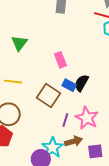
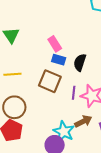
blue rectangle: (69, 85) -> (59, 60), moved
purple line: (65, 120) -> (74, 93), moved

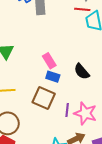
black semicircle: (80, 62) -> (82, 71), moved, turned -60

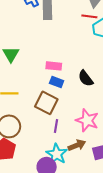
pink rectangle: (49, 61) -> (54, 66), turned -56
purple line: (67, 110) -> (56, 126), moved

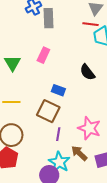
pink rectangle: (54, 66) -> (43, 55), moved, turned -70
black semicircle: (86, 78) -> (87, 72), moved
brown arrow: (77, 145) -> (79, 153), turned -114

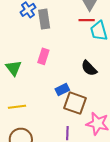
blue rectangle: (58, 90) -> (62, 89), turned -40
brown square: (48, 111) -> (75, 103), moved

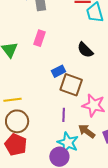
yellow line: (17, 107) -> (12, 100), moved

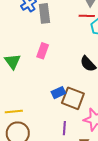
blue rectangle: (58, 71) -> (58, 93), moved

